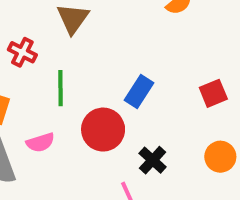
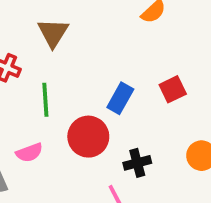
red square: (213, 93) -> (173, 89), moved
black cross: (153, 160) -> (137, 163), turned 36

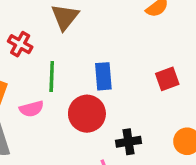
blue rectangle: (120, 98) -> (103, 76), moved, turned -40
pink semicircle: (29, 153) -> (31, 109), moved

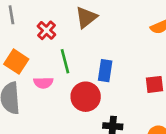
green line: (52, 76) -> (65, 61), turned -30

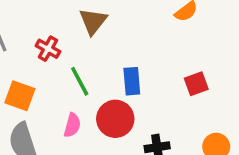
pink semicircle: (43, 83) -> (72, 125), moved, turned -60

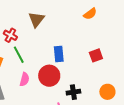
green line: (80, 81) -> (19, 55), moved

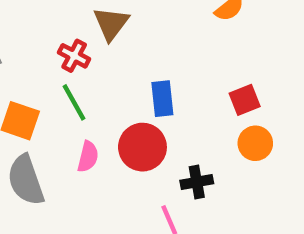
red cross: (10, 35) -> (74, 56), moved
orange circle: (107, 92) -> (255, 143), moved

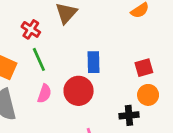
red cross: (74, 56) -> (31, 29), moved
black cross: (197, 182) -> (129, 115), moved

